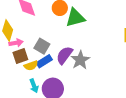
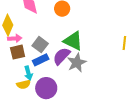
green triangle: (75, 18) -> (73, 41), moved, turned 35
yellow semicircle: (31, 66) -> (24, 84), moved
cyan arrow: (34, 86) -> (28, 73), moved

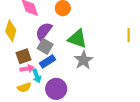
pink arrow: (15, 38) -> (27, 69), moved
purple semicircle: (62, 56) -> (44, 31), moved
yellow semicircle: (24, 84) -> (24, 87), moved

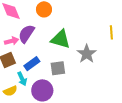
gray square: (45, 46) -> (58, 68), moved, turned -35
gray star: (84, 60) -> (87, 54), moved
pink arrow: (27, 69) -> (11, 41), moved

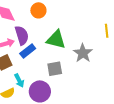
purple semicircle: (26, 34) -> (22, 35), turned 132
blue rectangle: (32, 64) -> (28, 51), moved

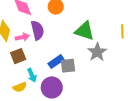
green triangle: (56, 40) -> (84, 31), moved
blue rectangle: (28, 51) -> (56, 62), moved

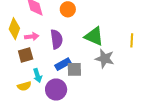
purple semicircle: (37, 30) -> (56, 39), moved
gray star: (97, 52) -> (105, 59), turned -30

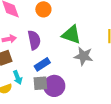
gray square: (74, 69) -> (40, 83), moved
purple circle: (56, 90) -> (54, 86), moved

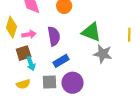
cyan arrow: (18, 77) -> (31, 64), moved
gray square: (40, 83) -> (49, 82), moved

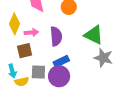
cyan arrow: (31, 64) -> (12, 71), moved
gray square: (49, 82) -> (38, 72), moved
purple circle: (73, 83) -> (59, 76), moved

